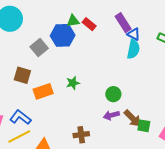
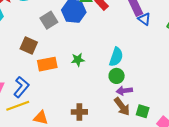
cyan semicircle: (133, 49) -> (116, 57), moved
purple arrow: (111, 115) -> (124, 91), moved
blue L-shape: (20, 117) -> (21, 87), turned 85
brown arrow: (132, 118) -> (122, 106), moved

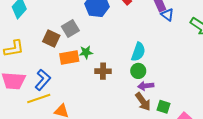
gray square: (49, 20) -> (70, 28), moved
green star: (78, 60) -> (86, 52), moved
brown cross: (79, 112) -> (103, 71), moved

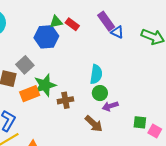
green star: (86, 52) -> (45, 85), size x1.6
brown arrow: (143, 102) -> (94, 124), moved
green square: (164, 107) -> (140, 122), moved

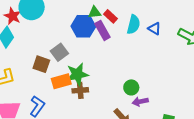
purple rectangle: (106, 21) -> (102, 30), moved
cyan semicircle: (96, 74) -> (133, 24), moved
brown cross: (65, 100) -> (80, 90), moved

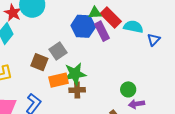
red rectangle: (111, 16) -> (111, 18), size x1.5
cyan semicircle: (133, 24) -> (133, 27), turned -96
blue triangle: (154, 29) -> (154, 40), moved, turned 40

